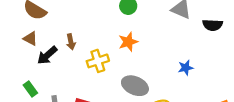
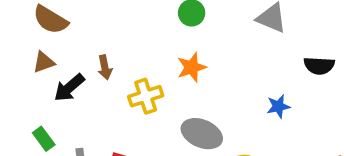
black semicircle: (213, 25) -> (319, 66), moved
brown triangle: (30, 38) -> (44, 62), turned -48

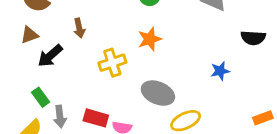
brown arrow: (105, 67) -> (79, 28), moved
green rectangle: (44, 139) -> (41, 97), moved

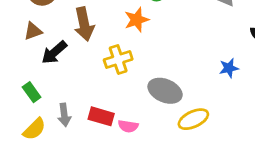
brown arrow: (79, 28) -> (84, 24), size x1.6
orange star: (150, 39) -> (137, 20), moved
green rectangle: (41, 97) -> (32, 92), moved

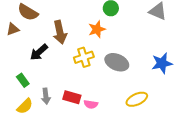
brown triangle: (33, 31) -> (13, 29), moved
blue star: (229, 68) -> (162, 63), size x1.5
gray ellipse: (165, 91) -> (117, 62), moved

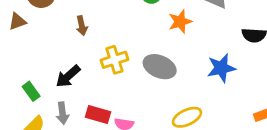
orange star: (97, 29) -> (180, 22), moved
brown arrow: (60, 32) -> (82, 26), size x0.6
black arrow: (39, 52) -> (68, 76), moved

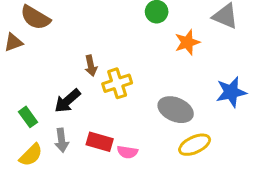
brown arrow: (82, 26) -> (91, 66), moved
gray ellipse: (160, 67) -> (176, 110), moved

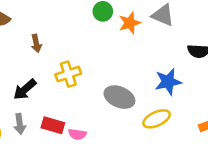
orange star: (187, 42) -> (130, 23), moved
brown arrow: (91, 66) -> (36, 43), moved
yellow ellipse: (195, 145) -> (157, 119), moved

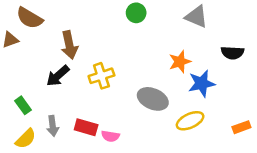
orange star: (130, 23) -> (180, 62), moved
brown arrow: (36, 43) -> (69, 45), size x1.5
black arrow: (25, 89) -> (58, 76), moved

